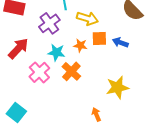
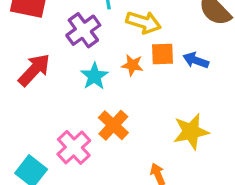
cyan star: (56, 52) -> (94, 76), turned 30
orange cross: (71, 71) -> (113, 125), moved
pink cross: (39, 72) -> (74, 147), moved

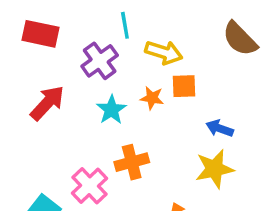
blue arrow: (196, 60) -> (220, 128), moved
orange cross: (113, 125) -> (132, 162), turned 32

